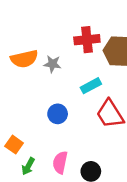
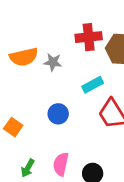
orange square: (14, 145) -> (13, 127), moved

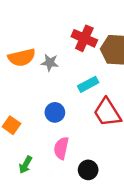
red cross: (89, 37) -> (84, 38), turned 30
pink semicircle: (61, 164) -> (61, 148), moved

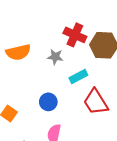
gray star: (50, 63) -> (55, 57), moved

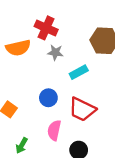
red cross: (75, 35) -> (46, 28), moved
red trapezoid: (96, 102) -> (82, 109), moved, turned -32

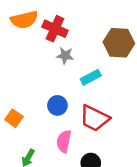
orange semicircle: (18, 48) -> (24, 20), moved

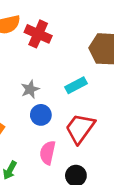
gray star: (65, 56) -> (30, 89), moved, turned -30
red trapezoid: (95, 118) -> (80, 128), turned 100

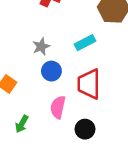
red trapezoid: (80, 128) -> (89, 84), turned -36

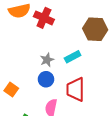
gray star: (41, 47) -> (47, 60), moved

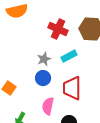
red cross: (44, 18) -> (58, 29), moved

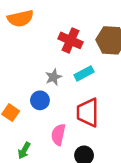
blue circle: (43, 78) -> (40, 100), moved

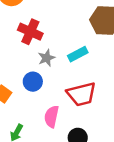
red cross: (71, 40) -> (30, 32), moved
red trapezoid: (88, 113) -> (81, 94), turned -104

